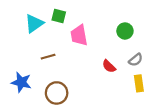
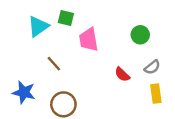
brown line: (48, 57) -> (54, 64), turned 64

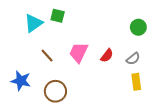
green circle: (140, 35) -> (138, 27), moved
pink trapezoid: (89, 40) -> (79, 52), moved, turned 35
red semicircle: (122, 74) -> (107, 56), moved, turned -96

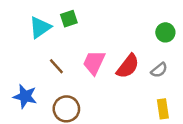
green square: (58, 16) -> (69, 19), turned -32
red semicircle: (107, 56) -> (128, 66), size x1.5
yellow rectangle: (136, 82) -> (163, 109), moved

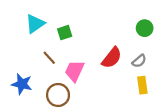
green square: (69, 19) -> (65, 33), moved
pink trapezoid: (94, 63) -> (74, 71), moved
yellow rectangle: (163, 109) -> (142, 85), moved

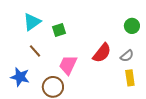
brown line: (49, 58) -> (35, 51), moved

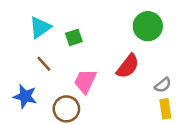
green circle: (132, 26) -> (148, 26), moved, size x1.5
gray semicircle: (127, 56) -> (163, 85), moved
yellow rectangle: (130, 78) -> (165, 109), moved

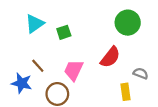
brown line: (44, 64) -> (38, 66), moved
gray semicircle: (163, 85) -> (141, 73), turned -120
yellow rectangle: (165, 109) -> (125, 92), moved

